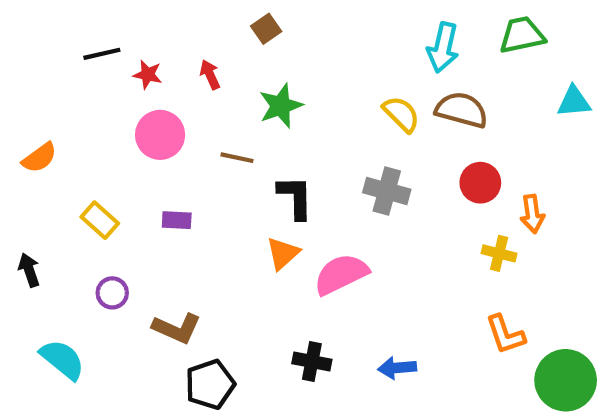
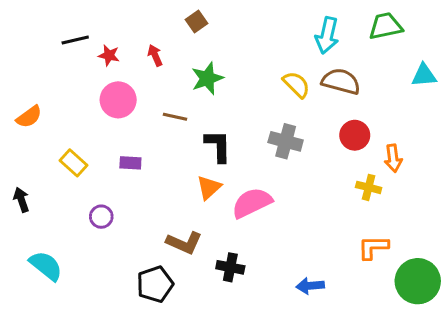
purple circle: (112, 293) -> (101, 217), moved
brown L-shape: (177, 328) -> (184, 243), moved
orange L-shape: (505, 334) -> (373, 247), turned 108
blue arrow: (397, 368) -> (310, 286), moved

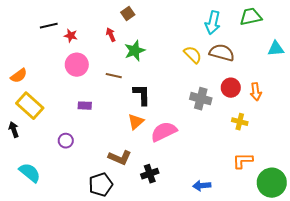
red arrow: (155, 55) -> (111, 35), moved
gray cross: (286, 141) -> (201, 99), moved
orange arrow: (393, 158) -> (256, 92), moved
yellow rectangle: (74, 163) -> (30, 106), moved, size x1.5
black cross: (230, 267) -> (150, 174), turned -30

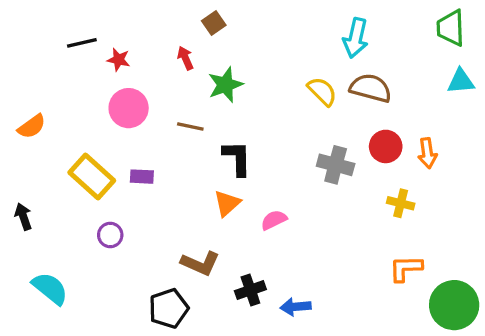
green trapezoid: (251, 17) -> (451, 28), moved, turned -80
yellow rectangle: (30, 106) -> (92, 177), moved
pink semicircle: (164, 132) -> (274, 220), size x0.6
blue arrow: (202, 186) -> (296, 307), moved

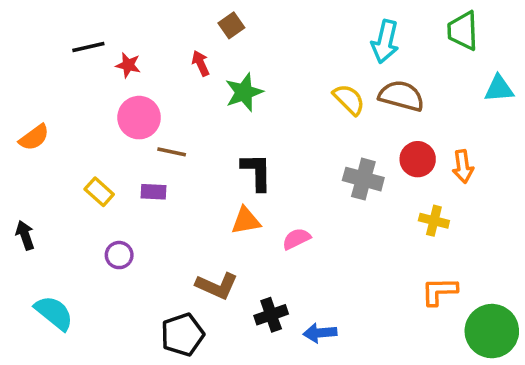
green trapezoid: (451, 28) -> (463, 31), moved
brown line: (190, 126) -> (172, 152), moved
yellow rectangle: (92, 177) -> (99, 192), size x0.6
orange triangle: (227, 203) -> (246, 221), turned 32

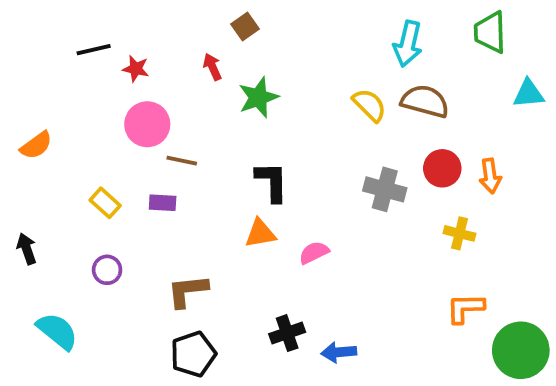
purple circle: (119, 255) -> (107, 270), moved
brown L-shape: (217, 286) -> (187, 291), moved, turned 150

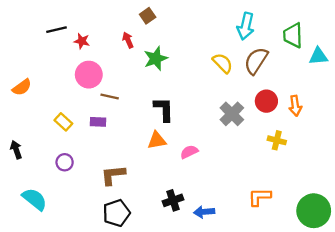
green trapezoid: (490, 32) -> (293, 35), moved
brown semicircle: (425, 101) -> (256, 61), turned -72
gray cross: (385, 189) -> (232, 114), turned 30
orange L-shape: (465, 308) -> (259, 197), moved

